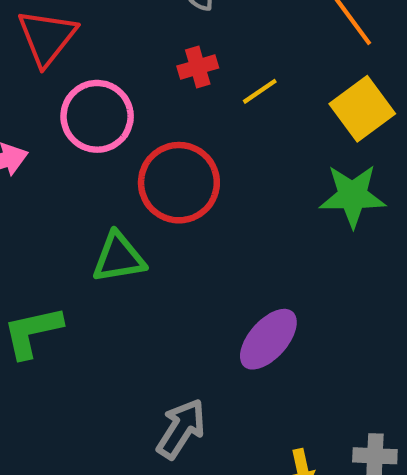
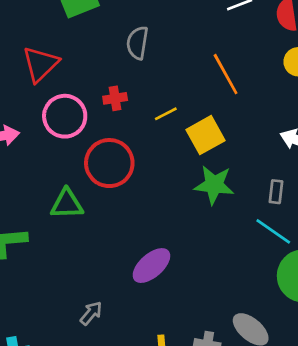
red cross: (198, 67) -> (115, 98), moved
yellow square: (362, 109) -> (205, 135), moved
gray arrow: (181, 429) -> (91, 313), size x0.7

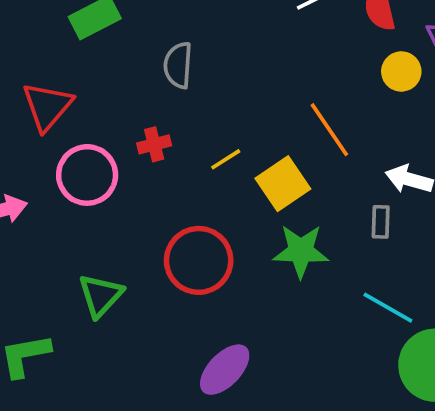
orange line: (226, 74) -> (329, 130), moved
red circle: (109, 163) -> (199, 260), moved
gray rectangle: (276, 192) -> (381, 222), moved
green triangle: (67, 204) -> (101, 295), turned -40

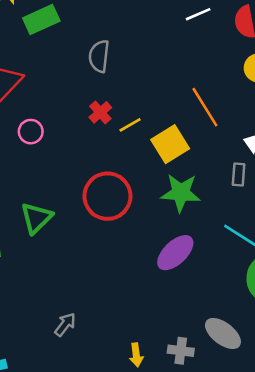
red cross: (154, 144) -> (100, 112), moved, turned -30
pink circle: (87, 175) -> (31, 132), size x0.6
purple ellipse: (225, 370) -> (175, 253), moved

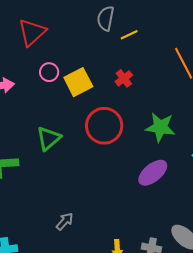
red cross: (100, 112) -> (124, 78), moved
yellow line: (130, 125) -> (129, 35), moved
yellow square: (170, 144) -> (78, 82), moved

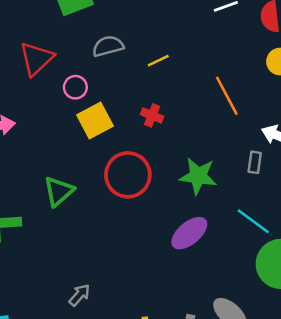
gray semicircle: (106, 18) -> (108, 46), moved, turned 65
pink circle: (49, 72) -> (75, 87), moved
red cross: (124, 78) -> (152, 115), turned -30

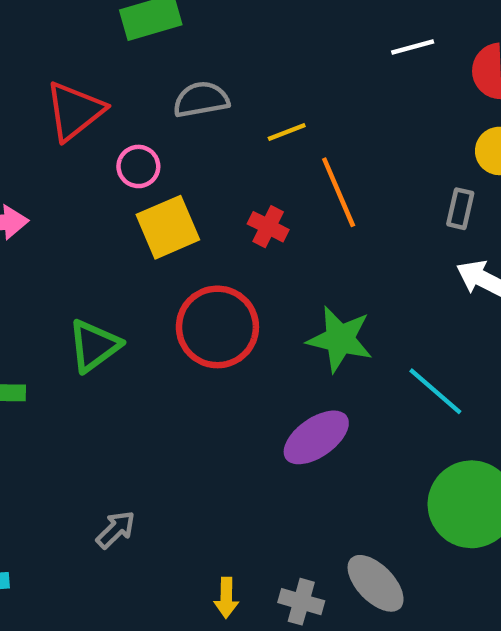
orange line: (227, 96) -> (339, 192), moved
gray rectangle: (255, 162) -> (460, 209), moved
cyan line: (253, 221) -> (435, 391), moved

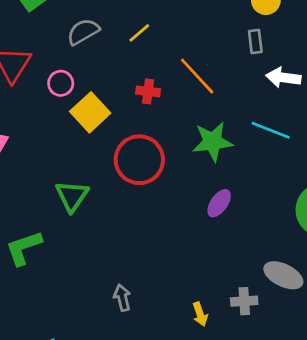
orange line: (339, 192) -> (197, 76), moved
cyan line: (435, 391) -> (271, 130), moved
purple ellipse: (316, 437) -> (219, 203), size x0.7
gray arrow: (116, 530) -> (122, 298), turned -40

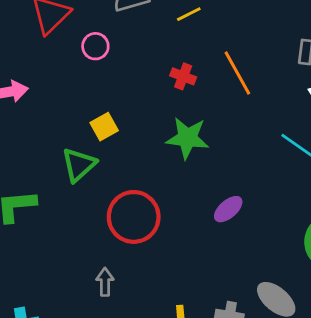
yellow square: (90, 112) -> (104, 127), moved, size x0.7
green star: (213, 142) -> (187, 138), moved
red circle: (139, 160) -> (134, 217), moved

